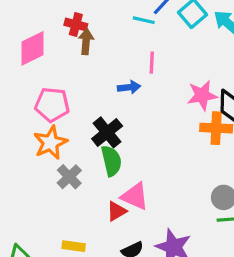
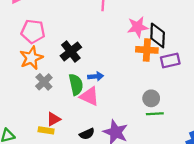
blue arrow: (129, 87) -> (96, 76), moved
green semicircle: (111, 161) -> (76, 85), moved
red triangle: (117, 211) -> (54, 119), moved

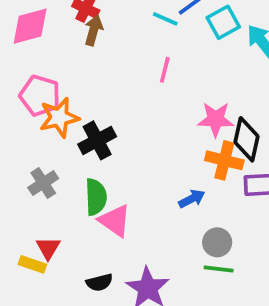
orange star: (31, 58) -> (59, 117), moved
blue arrow: (96, 76) -> (192, 199), moved, turned -32
red triangle: (54, 119) -> (48, 248), turned -40

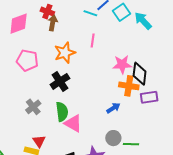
orange star: (59, 117) -> (65, 53), moved
gray circle: (217, 242) -> (113, 138), moved

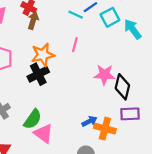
black cross: (60, 81) -> (38, 74), moved
orange cross: (129, 86) -> (105, 129), moved
green semicircle: (62, 112) -> (33, 119), turned 36

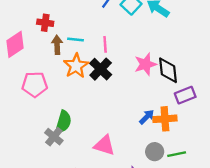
cyan line: (76, 15) -> (75, 39), moved
brown arrow: (33, 21) -> (57, 45), moved
black cross: (38, 74) -> (101, 69), moved
green semicircle: (33, 119) -> (63, 122), moved

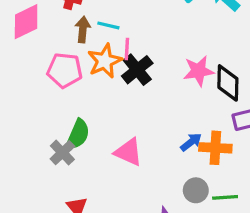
pink line: (105, 44) -> (127, 49), moved
pink pentagon: (35, 84) -> (65, 70), moved
pink triangle: (104, 145) -> (128, 152), moved

